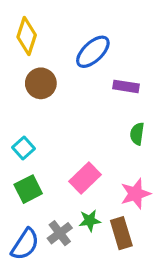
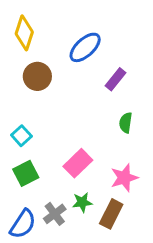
purple rectangle: (126, 86) -> (116, 79), turned -60
brown rectangle: (121, 233) -> (111, 214), turned 44

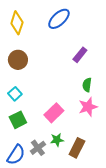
blue ellipse: (85, 47) -> (59, 19), moved
brown circle: (37, 76) -> (18, 60), moved
pink star: (124, 178) -> (88, 107), moved

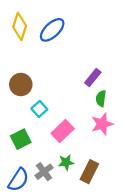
blue ellipse: (59, 19) -> (52, 30), moved
purple rectangle: (80, 55) -> (93, 78), moved
brown circle: (18, 60) -> (21, 85), moved
cyan square: (15, 94) -> (39, 109), moved

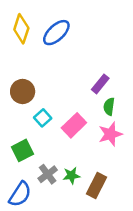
pink rectangle: (63, 131) -> (74, 125), moved
gray cross: (44, 172) -> (48, 174), moved

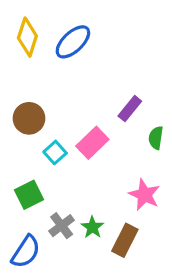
green semicircle: (109, 107) -> (156, 138), moved
pink rectangle: (74, 125) -> (92, 143), moved
pink star: (110, 134) -> (144, 195), moved, turned -30
green star: (71, 175) -> (92, 227), turned -30

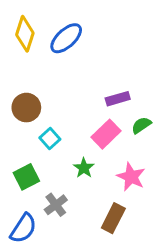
purple rectangle: (130, 109) -> (118, 99), turned 35
green semicircle: (156, 138) -> (141, 125), turned 48
pink rectangle: (92, 143) -> (106, 134), moved
green star: (92, 227) -> (84, 168), moved

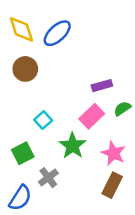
yellow diamond: (25, 34) -> (21, 29), turned -36
brown circle: (26, 108) -> (25, 69), moved
green star: (84, 168) -> (73, 146), size x1.5
brown rectangle: (113, 218) -> (112, 185), moved

